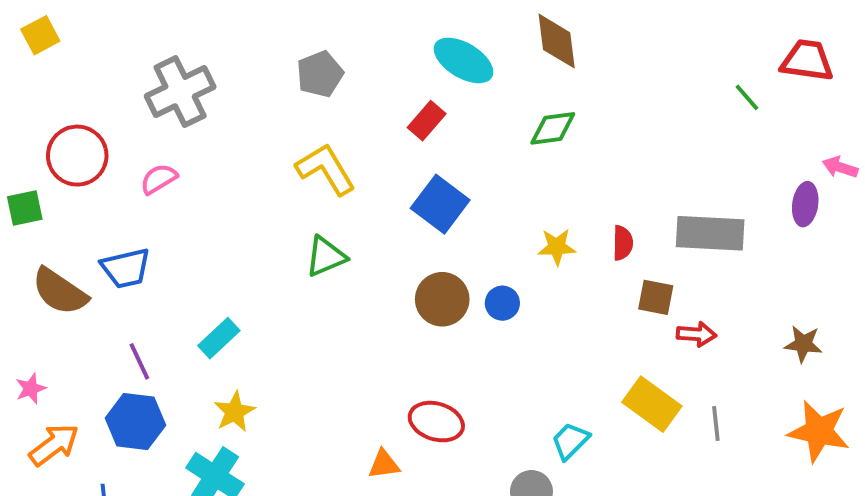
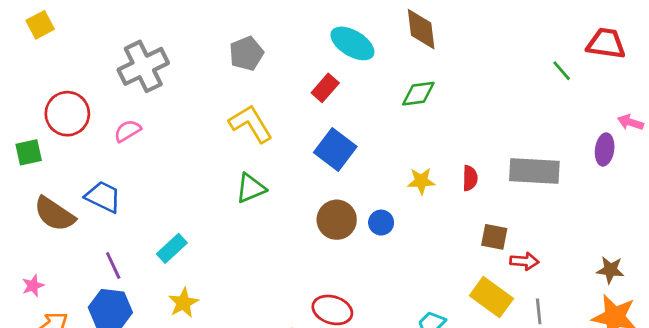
blue trapezoid: (126, 268) -> (103, 197), turned -141
brown square: (656, 297) -> (494, 237), moved
red arrow: (696, 334) -> (524, 261), moved
brown star: (803, 344) -> (610, 270), moved

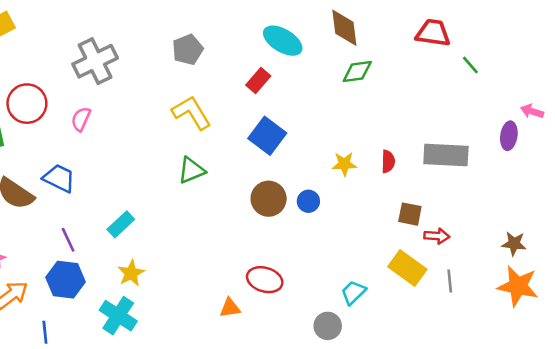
red trapezoid: (606, 43) -> (433, 33), moved
green diamond: (418, 94) -> (357, 71), moved
pink semicircle: (128, 131) -> (81, 119), turned -35

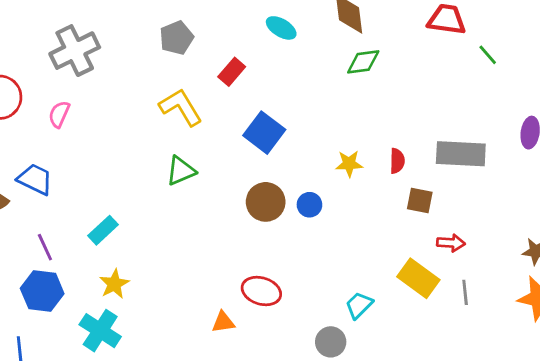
cyan ellipse: (283, 41) -> (281, 28), size x0.7
red rectangle: (258, 80) -> (232, 72), moved
brown square: (410, 214) -> (420, 200), moved

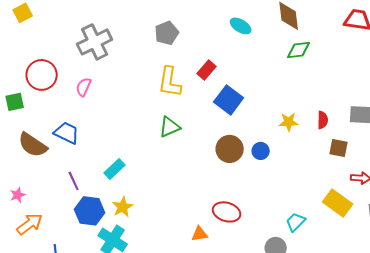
red rectangle: (232, 72) -> (207, 70), moved
yellow L-shape: (181, 107) -> (170, 82), turned -140
blue hexagon: (42, 291) -> (90, 211), moved

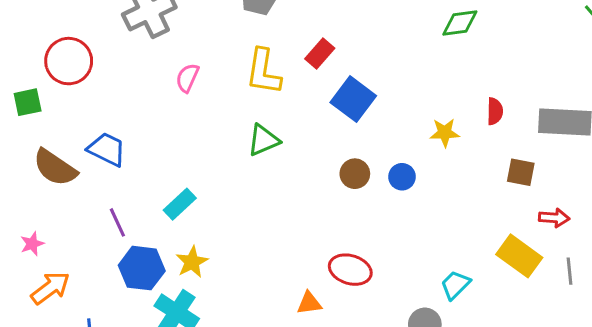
pink semicircle: (84, 87) -> (187, 78), moved
red semicircle: (323, 120) -> (495, 111), moved
brown circle: (230, 149) -> (355, 174), size x0.7

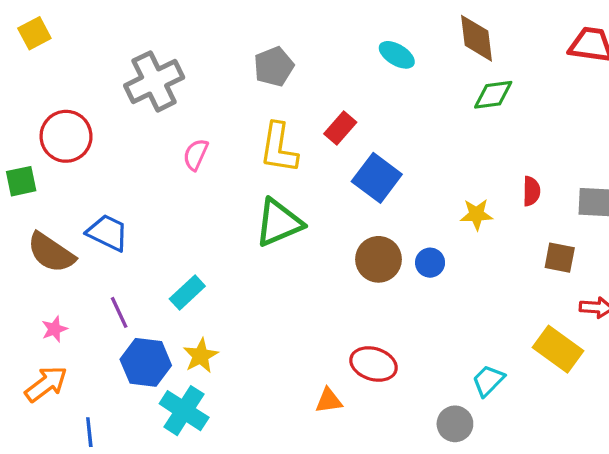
green triangle: (263, 140) -> (279, 223), size x1.4
brown circle: (355, 174) -> (378, 259), size x1.4
pink star: (32, 244) -> (54, 329), moved

